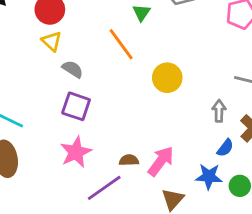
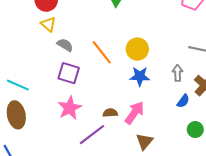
orange line: (121, 44) -> (102, 52), moved
blue star: (209, 176) -> (140, 76), moved

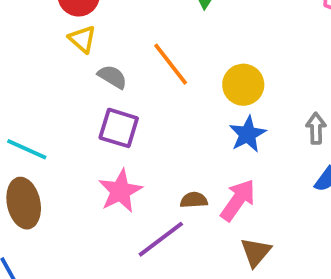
orange line: (102, 52) -> (171, 64), moved
blue star: (140, 76) -> (248, 134), turned -30

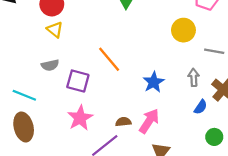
orange line: (171, 64) -> (109, 59), moved
gray semicircle: (112, 77) -> (50, 65), moved, turned 138
yellow circle: (243, 85) -> (183, 30), moved

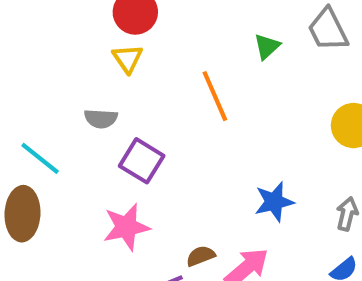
orange line: (109, 59) -> (215, 96), moved
brown semicircle: (123, 122) -> (201, 256), turned -32

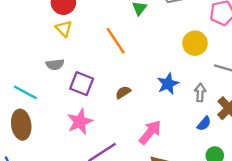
blue star: (274, 202) -> (168, 84), moved
brown semicircle: (201, 256) -> (123, 92), moved

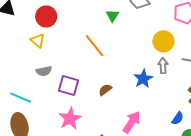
yellow triangle: (64, 29) -> (38, 41), moved
gray arrow: (200, 93) -> (163, 66), moved
blue semicircle: (204, 124) -> (178, 118), moved

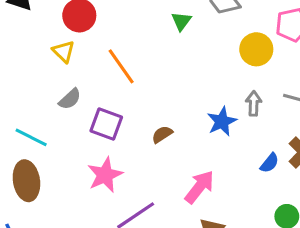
yellow circle: (163, 41) -> (256, 49), moved
orange line: (95, 46) -> (121, 66), moved
gray semicircle: (44, 71) -> (70, 99), turned -35
blue semicircle: (178, 118) -> (270, 163), moved

